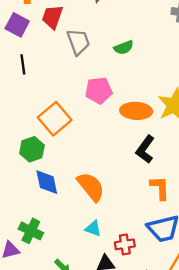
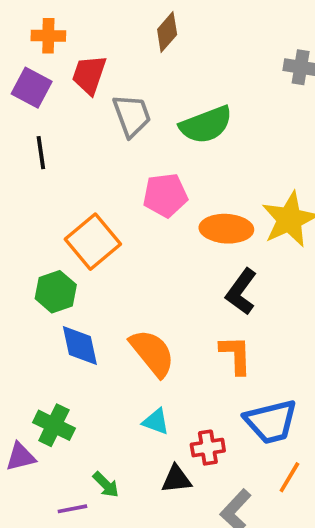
green semicircle: (124, 47) -> (206, 125), size x1.6
orange L-shape: (160, 188) -> (236, 355), moved

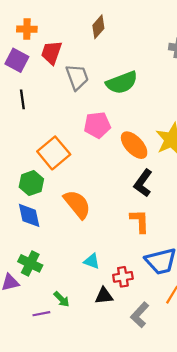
orange ellipse: (226, 229) -> (134, 145), turned 44
blue diamond: (80, 346) -> (29, 215), moved
orange semicircle: (152, 353) -> (77, 204), moved

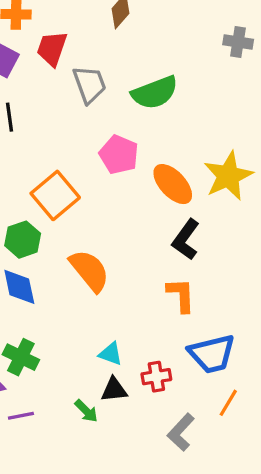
pink pentagon: (97, 125) -> (119, 155), turned 30
black triangle: (104, 296) -> (114, 390), moved
green arrow: (62, 299) -> (86, 411), moved
purple line: (41, 314) -> (21, 416), moved

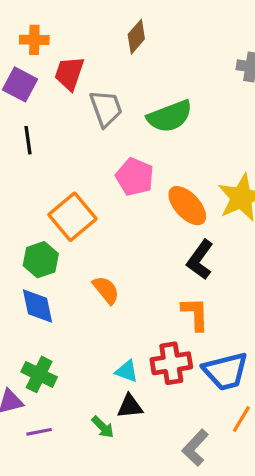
orange semicircle: (89, 271) -> (106, 290), size x0.7
red cross: (156, 377) -> (171, 363), moved, size x1.4

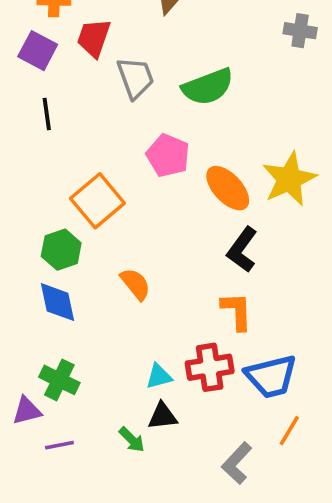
cyan triangle: (127, 371) -> (159, 376), turned -35

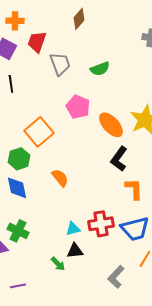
green semicircle: (208, 87) -> (100, 69), size x0.7
orange L-shape: (237, 311) -> (134, 189), moved
purple line: (59, 445) -> (18, 286), moved

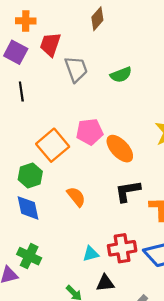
pink pentagon: (78, 107) -> (90, 132), moved, turned -30
orange ellipse: (111, 125) -> (120, 149), moved
black L-shape: (119, 159) -> (128, 191), moved, turned 45
black triangle: (75, 251) -> (105, 283), moved

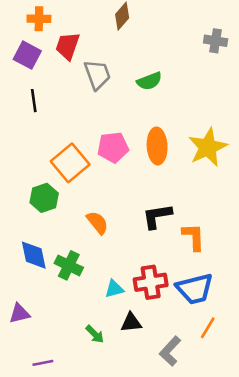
orange ellipse: (120, 149) -> (157, 146), moved, turned 40
blue diamond: (28, 208) -> (34, 255), moved
green cross: (29, 256) -> (69, 265), moved

